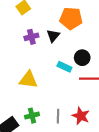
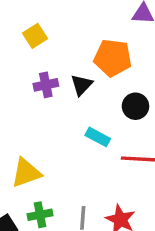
black circle: (82, 58) -> (135, 106), moved
yellow triangle: (28, 80) -> (26, 173), moved, turned -30

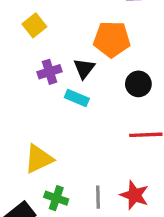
cyan rectangle: (98, 137) -> (77, 98), moved
green cross: (40, 215) -> (56, 198), turned 35

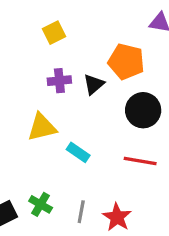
black circle: (138, 84) -> (143, 110), size x1.4
cyan rectangle: (77, 98) -> (78, 152), moved
yellow triangle: (39, 159) -> (42, 127), moved

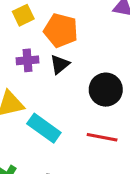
orange pentagon: (126, 62) -> (61, 30), moved
cyan rectangle: (78, 152) -> (44, 128), size x1.5

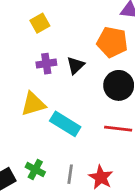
orange pentagon: (61, 30) -> (112, 42), moved

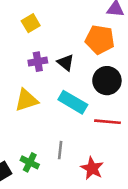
black triangle: (76, 65) -> (66, 63), turned -36
cyan rectangle: (65, 124) -> (73, 102), moved
gray line: (70, 174) -> (60, 150), moved

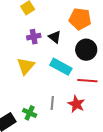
yellow triangle: (26, 100) -> (26, 66), turned -30
red star: (92, 168) -> (76, 104), moved

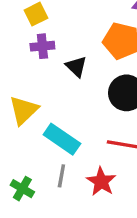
purple cross: (34, 37) -> (42, 46), moved
cyan rectangle: (61, 67) -> (62, 139), moved

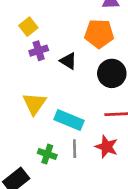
green cross: (22, 189) -> (47, 154), moved

